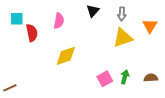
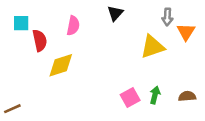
gray arrow: (122, 14) -> (167, 17), moved
yellow diamond: (66, 56) -> (61, 65), moved

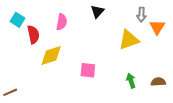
cyan square: (21, 23) -> (18, 20), turned 32
green arrow: (155, 95) -> (131, 81), turned -32
pink square: (130, 97) -> (88, 70), moved, turned 35

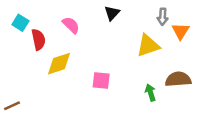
pink semicircle: (62, 22) -> (71, 25), turned -56
brown semicircle: (158, 82) -> (178, 79), moved, size x1.5

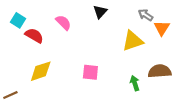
gray arrow: (163, 17) -> (146, 15), turned 120
red semicircle: (38, 40) -> (34, 36), turned -48
yellow diamond: (59, 64) -> (41, 71), moved

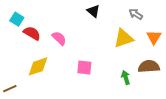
black triangle: (100, 12) -> (93, 11), turned -32
pink semicircle: (63, 23) -> (59, 38), moved
orange triangle: (162, 28) -> (154, 37), moved

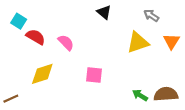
brown semicircle: (149, 66) -> (166, 94), moved
green arrow: (126, 78) -> (140, 95), moved, turned -40

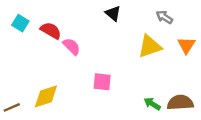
red semicircle: (36, 37) -> (51, 31), moved
yellow diamond: (42, 74) -> (46, 96), moved

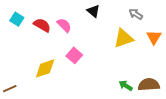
pink semicircle: (72, 46) -> (64, 25), moved
pink square: (102, 82) -> (74, 55), moved, turned 35
yellow diamond: (46, 96) -> (45, 68), moved

